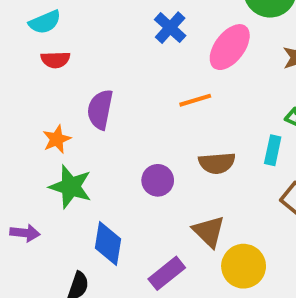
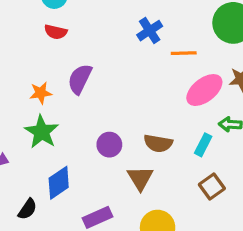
pink ellipse: (230, 47) -> (204, 90), moved
orange line: (195, 100) -> (184, 53), moved
brown triangle: (209, 231) -> (140, 178), moved
blue diamond: (108, 243) -> (59, 183), turned 32

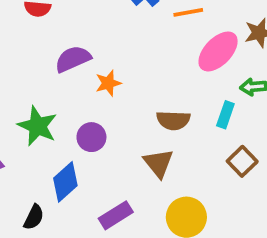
purple semicircle: (80, 79) -> (73, 59), turned 48
orange star: (41, 93) -> (108, 83), moved
purple circle: (109, 145) -> (91, 137), moved

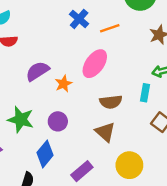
pink ellipse: (218, 51) -> (95, 64), moved

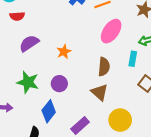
pink ellipse: (95, 64) -> (111, 31), moved
purple semicircle: (37, 71) -> (29, 43), moved
brown semicircle: (111, 102) -> (104, 67), turned -78

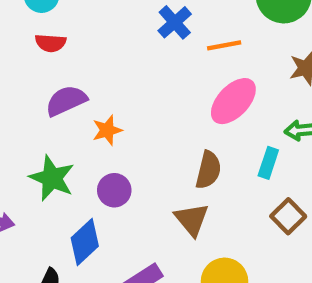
orange star: (64, 52) -> (107, 130), moved

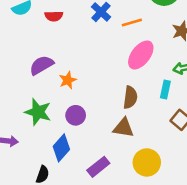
red semicircle: (51, 43) -> (54, 16), moved
brown triangle: (192, 219) -> (123, 128), turned -35

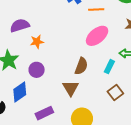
brown triangle: (123, 128) -> (71, 88), turned 36

